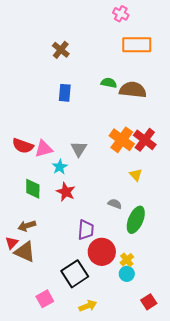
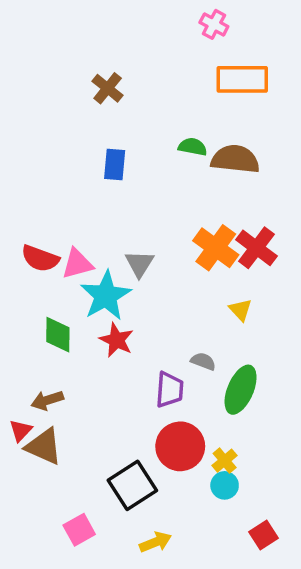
cyan star: (60, 167) -> (106, 296), size x1.8
purple trapezoid: (86, 230) -> (170, 390), moved

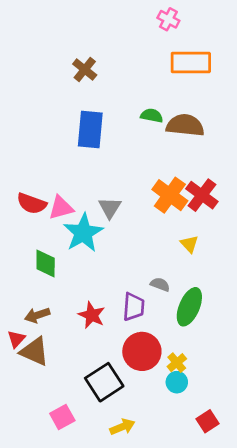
blue rectangle: (115, 164) -> (90, 130), size x1.5
red star: (116, 340) -> (92, 315), moved

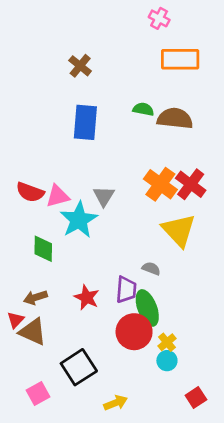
yellow triangle: (189, 244) -> (179, 230), size x2.0
green ellipse: (189, 307) -> (147, 308), moved, turned -44
black square: (104, 382) -> (79, 367), moved
pink square: (62, 417) -> (38, 394), moved

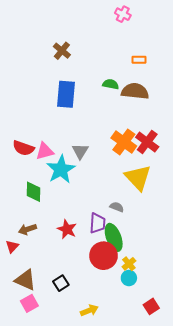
orange rectangle: (180, 59) -> (139, 60), moved, size x0.5
brown triangle: (33, 332) -> (25, 280), moved
black square: (79, 367) -> (61, 283), size x0.6

